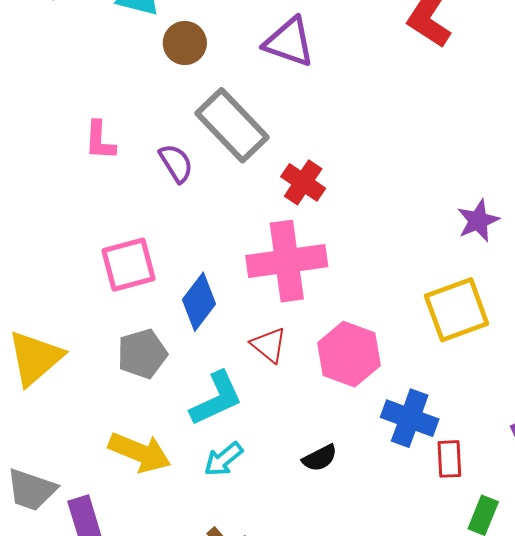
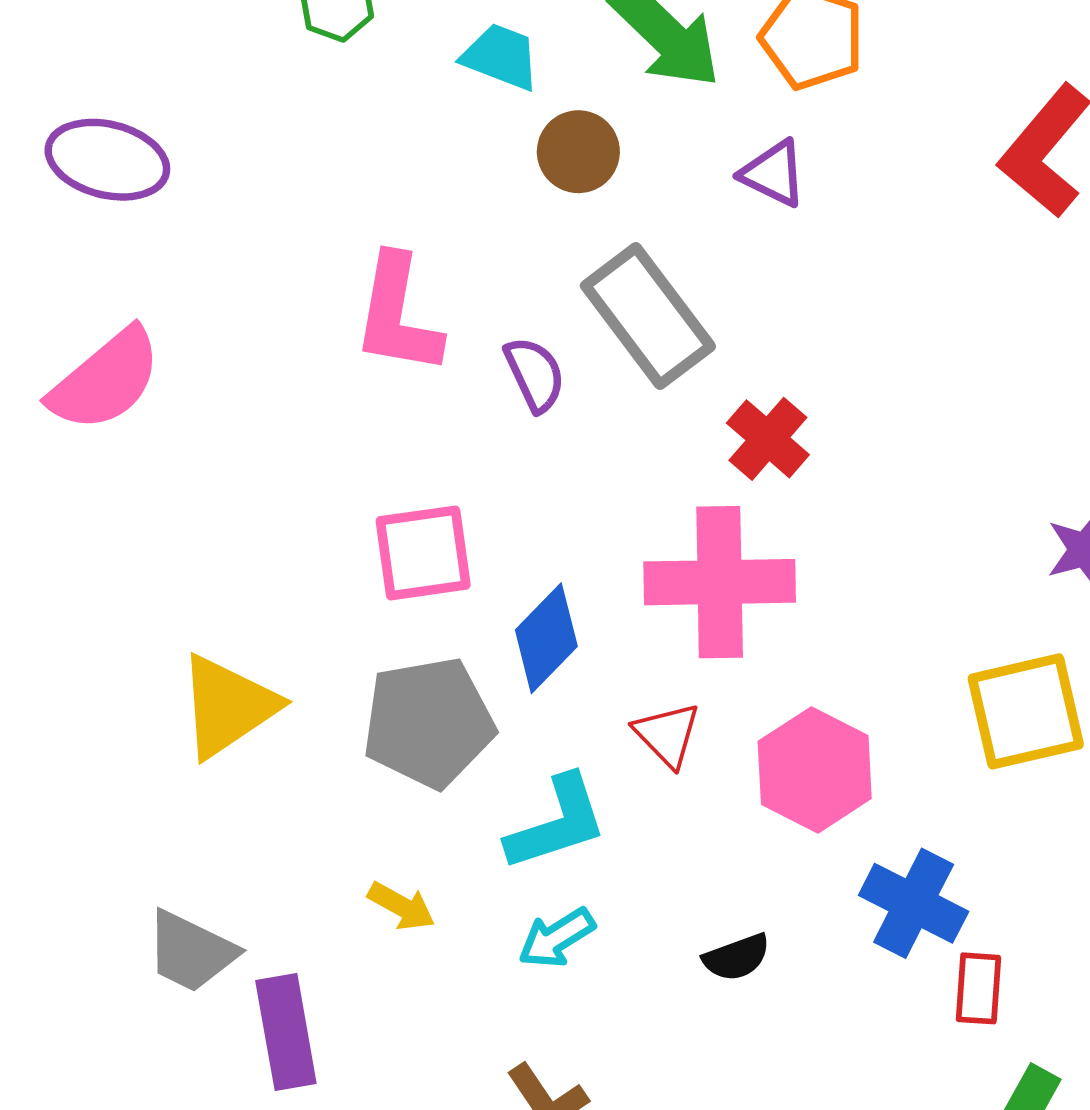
purple triangle: (289, 42) -> (773, 174), size x0.7
pink L-shape: (100, 141) -> (398, 315), size x1.6
gray pentagon: (142, 354) -> (429, 723), size x1.4
yellow arrow: (140, 452) -> (401, 906), size x0.6

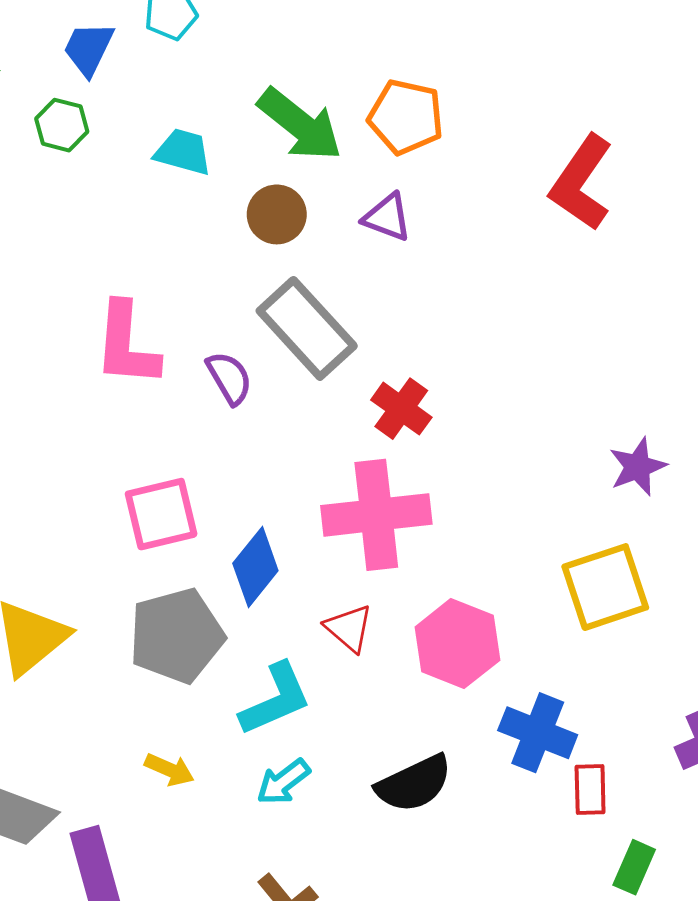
brown circle: (578, 152) -> (277, 214), moved
black semicircle: (737, 957) -> (414, 784), size x1.6

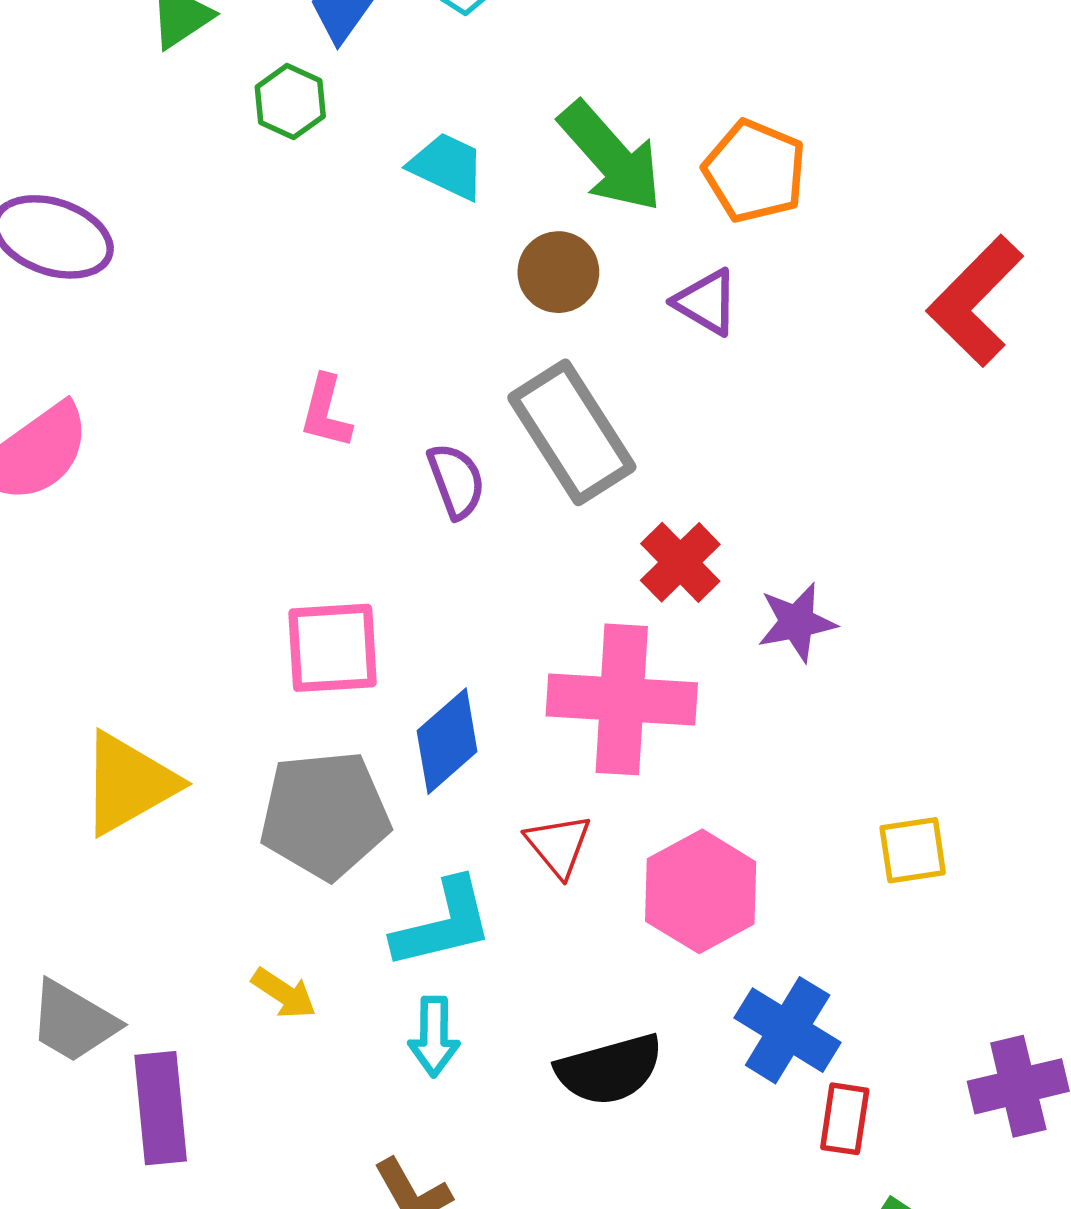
pink L-shape: (127, 345) -> (326, 412), size x0.6
purple star: (638, 467) -> (797, 622), moved
yellow square: (605, 587) -> (913, 850), size x0.6
cyan arrow: (283, 782) -> (434, 1037), turned -62

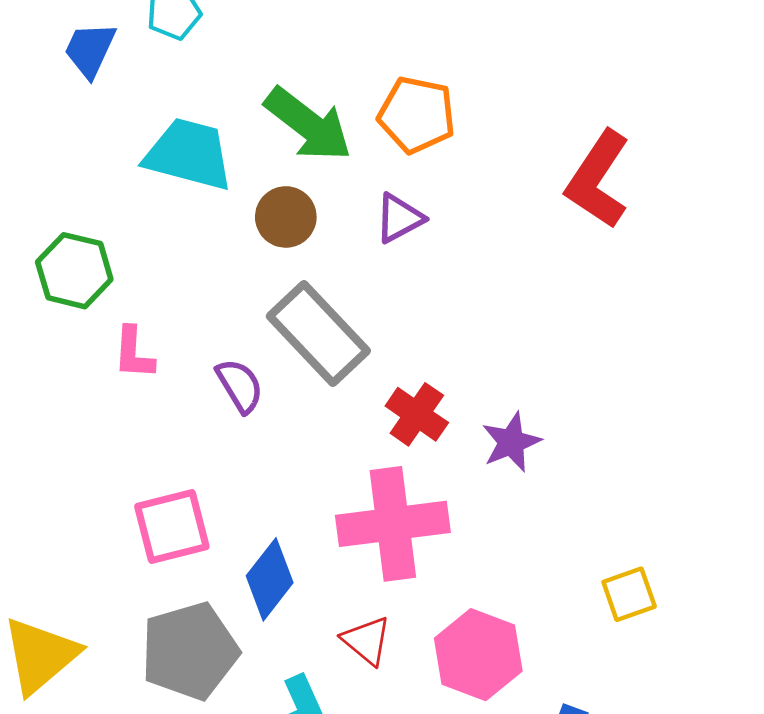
green hexagon: (290, 102) -> (74, 271), moved, size x1.4
cyan trapezoid: (447, 166) -> (189, 154), size x1.5
purple triangle: (706, 302) -> (399, 218), turned -48

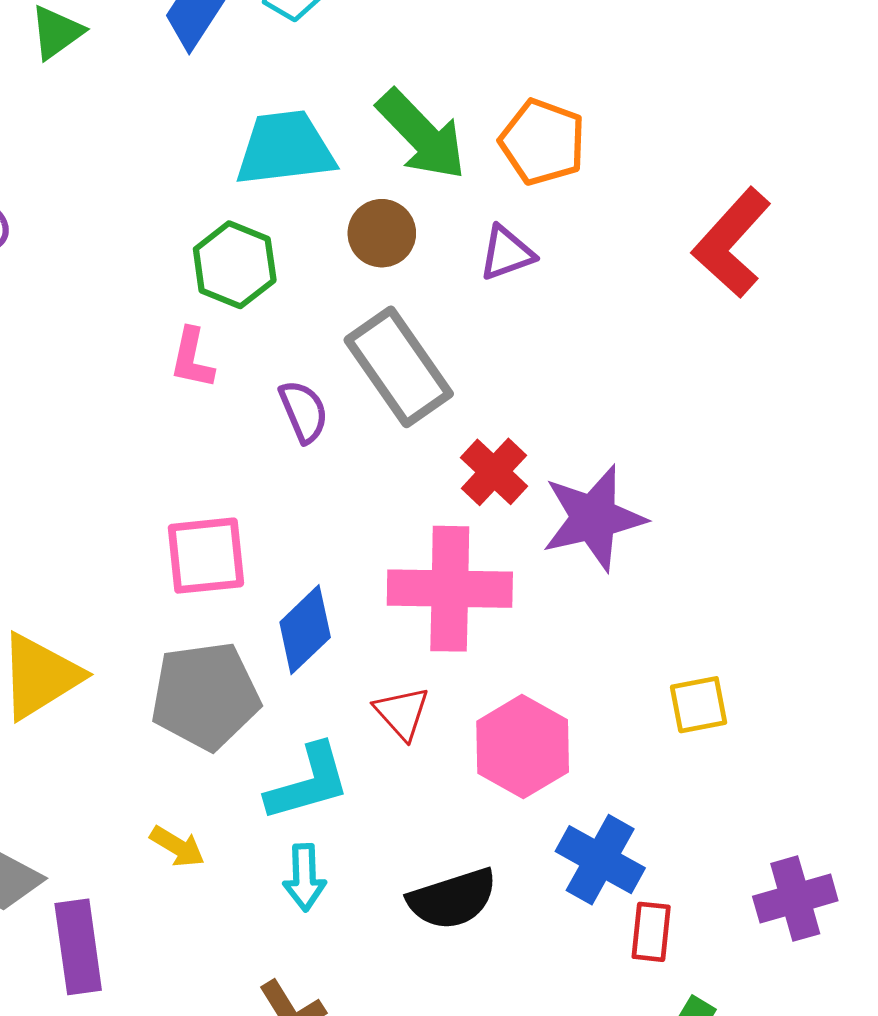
cyan trapezoid: (189, 154) -> (285, 148), turned -30
green hexagon: (74, 271) -> (235, 265), moved
purple star: (511, 442) -> (594, 518), size x1.6

